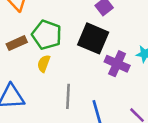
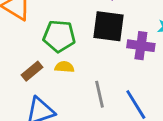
brown rectangle: (17, 43) -> (32, 71), moved
yellow semicircle: (44, 64) -> (64, 67), turned 90

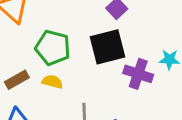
black square: (109, 26) -> (107, 47), turned -32

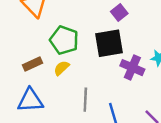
yellow semicircle: (52, 82) -> (61, 68), turned -63

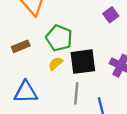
black square: (109, 43) -> (83, 62), moved
brown rectangle: (33, 64) -> (21, 46), moved

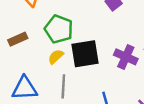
gray line: (76, 93) -> (63, 86), moved

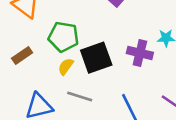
gray line: (63, 86) -> (80, 97), turned -65

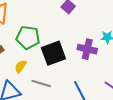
yellow semicircle: (66, 66) -> (21, 66), moved

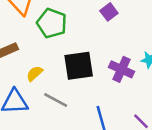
green pentagon: (28, 37) -> (52, 23), moved

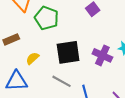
gray line: (56, 100) -> (62, 81), moved

